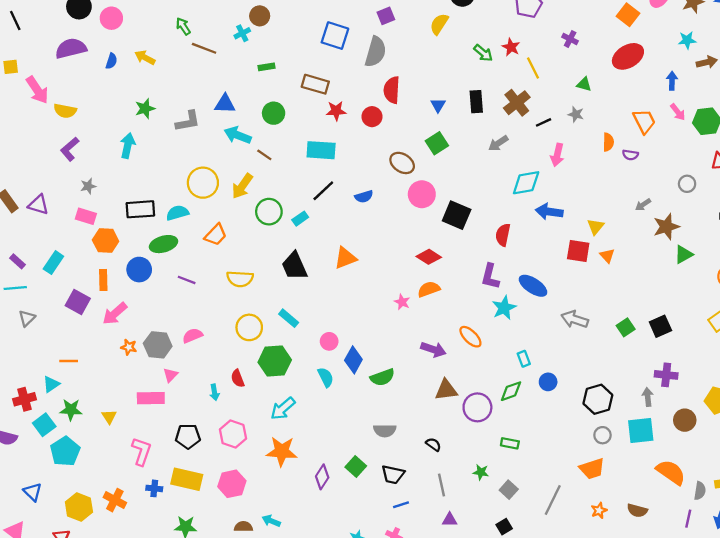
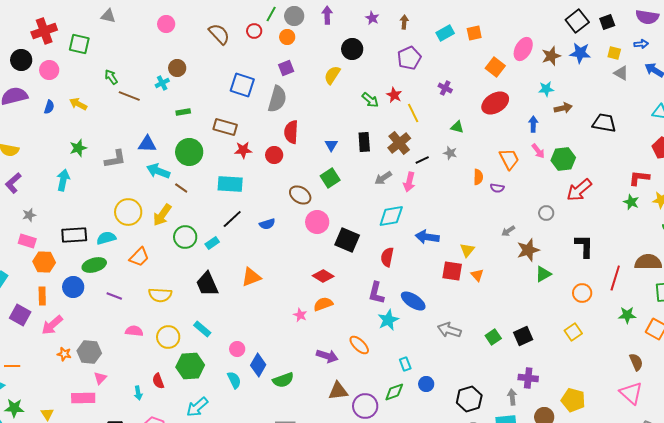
green circle: (274, 113) -> (189, 152), size x1.4
pink arrow: (557, 155) -> (409, 182), moved
cyan diamond: (526, 183) -> (391, 216), moved
pink semicircle: (192, 336) -> (134, 331), moved, turned 30

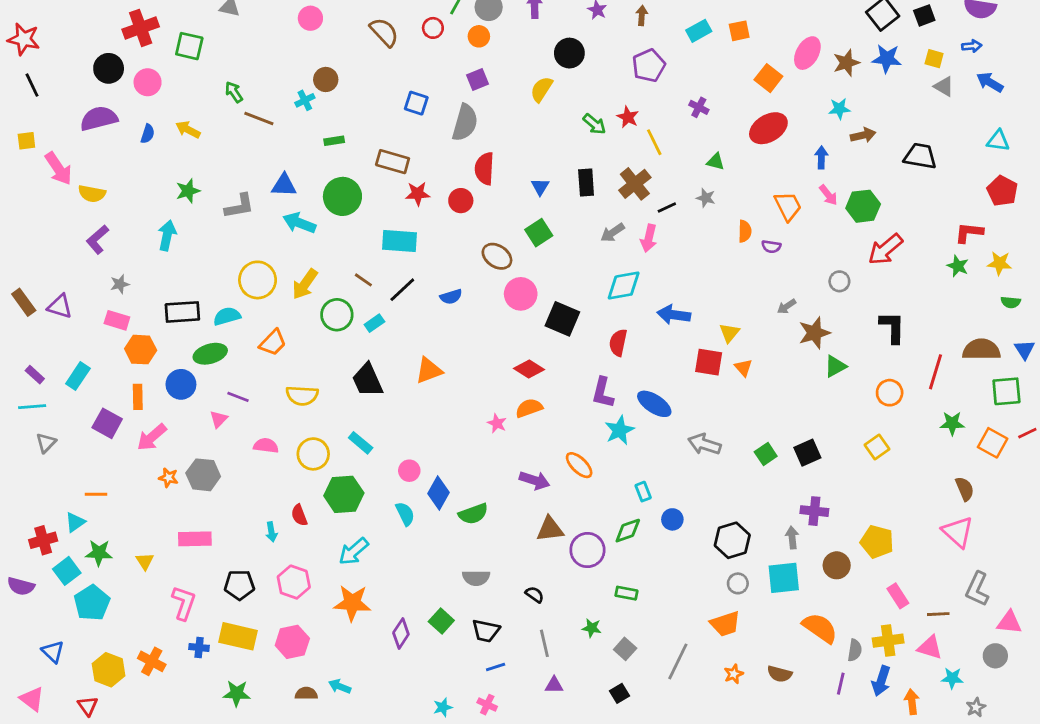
blue square: (242, 85) -> (416, 103), size x0.7
brown line: (181, 188) -> (363, 280), moved
pink triangle: (100, 378) -> (219, 419), moved

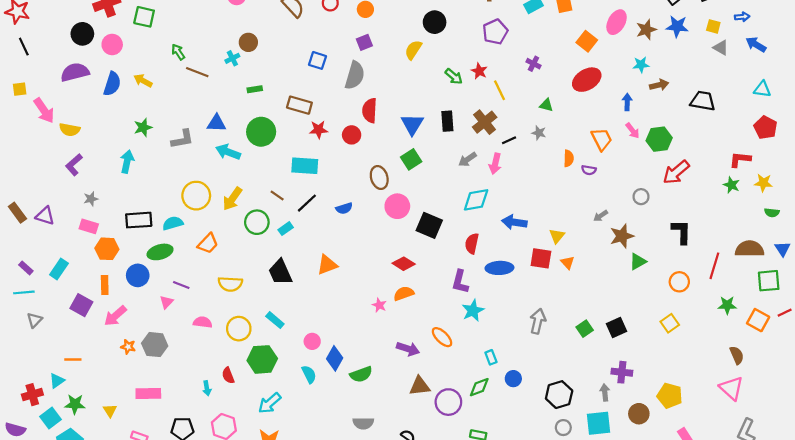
blue semicircle: (148, 134) -> (112, 84), size x1.6
blue triangle: (540, 187) -> (412, 124), size x1.6
brown ellipse: (497, 256) -> (379, 177), turned 40
blue ellipse: (654, 404) -> (499, 268), moved, turned -35
gray arrow: (704, 444) -> (538, 321), turned 85

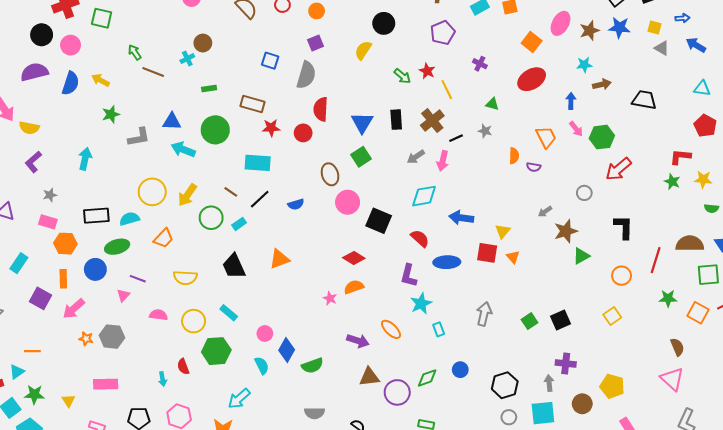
green star: (143, 127) -> (111, 114), moved
red semicircle: (472, 243) -> (420, 238), turned 120
cyan rectangle: (491, 357) -> (439, 329), moved
cyan arrow: (270, 403) -> (239, 399), moved

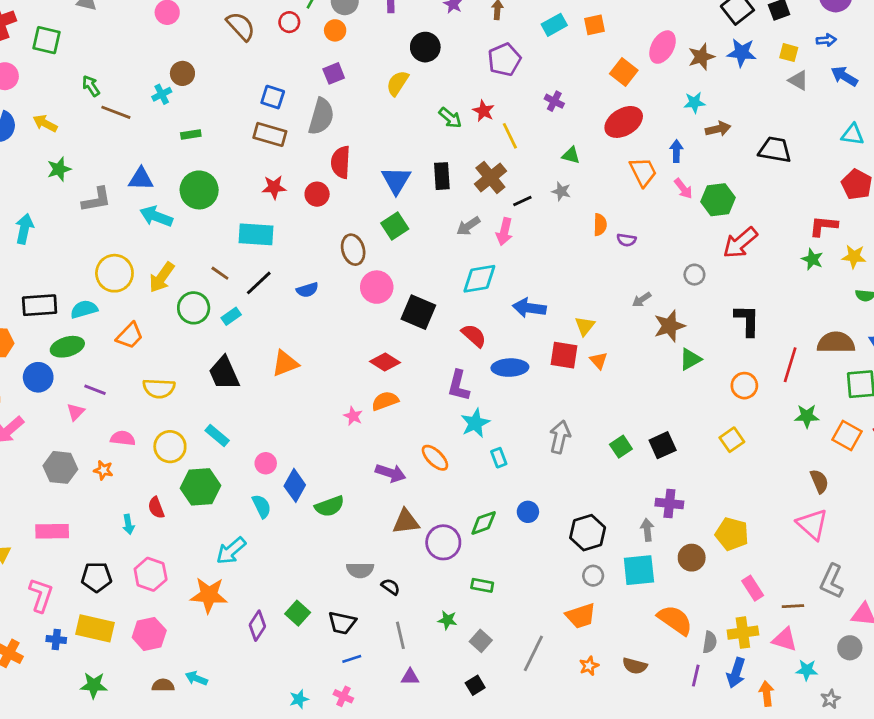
brown rectangle: (252, 104) -> (270, 134), moved
orange trapezoid: (546, 137) -> (643, 172), moved
orange star: (86, 339) -> (103, 470), moved
gray semicircle: (314, 413) -> (360, 570), moved

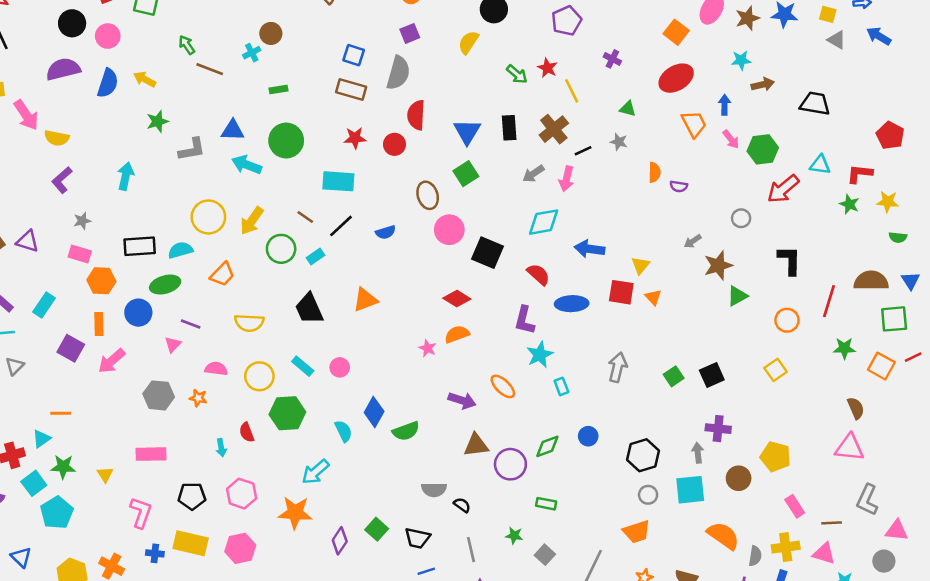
cyan triangle: (853, 134) -> (820, 165), moved
pink circle: (266, 463) -> (340, 367), moved
pink triangle: (812, 524) -> (849, 448), turned -36

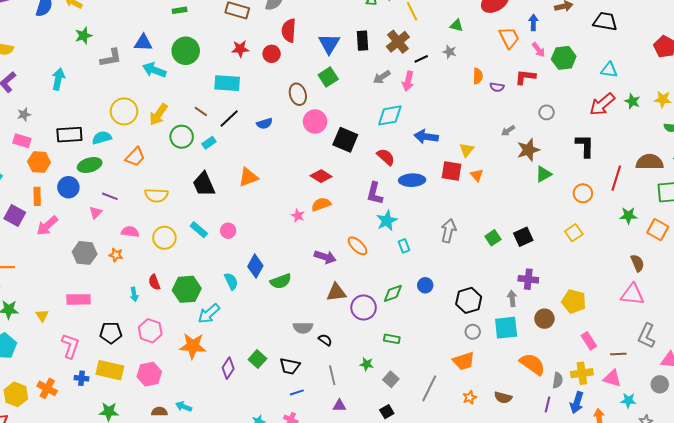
red L-shape: (860, 174) -> (525, 77), moved
red arrow: (783, 189) -> (602, 104), moved
green hexagon: (287, 413) -> (187, 289), moved

